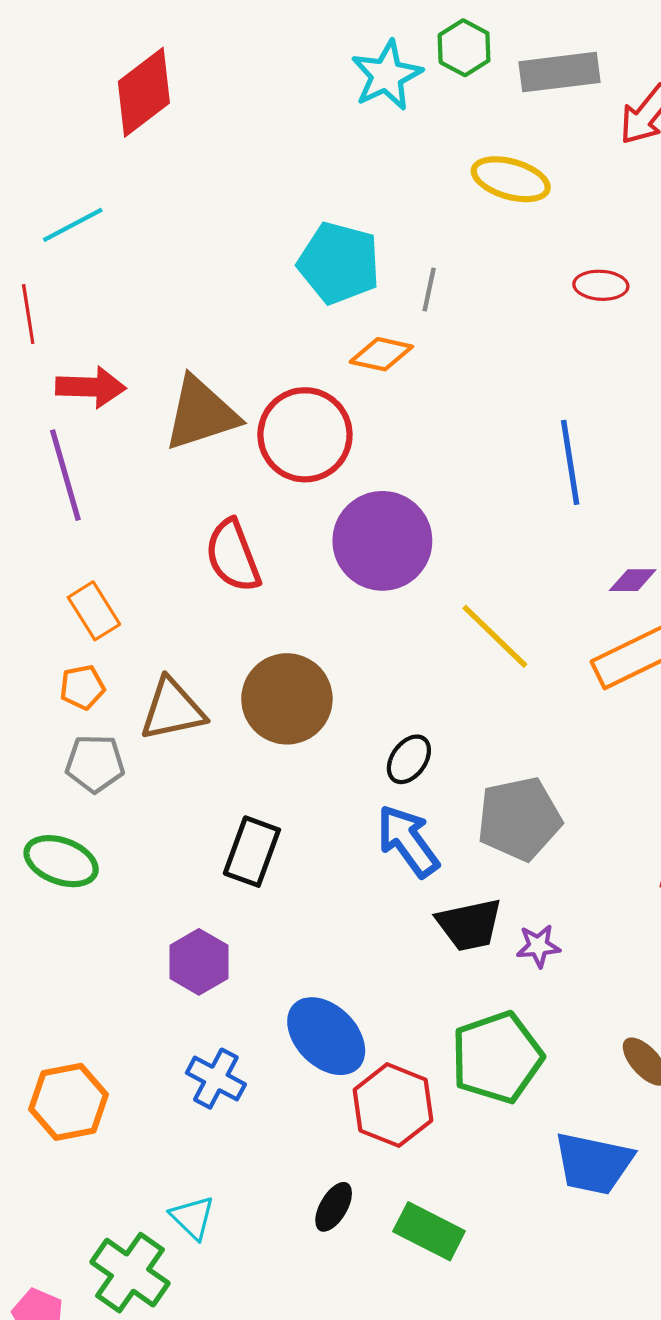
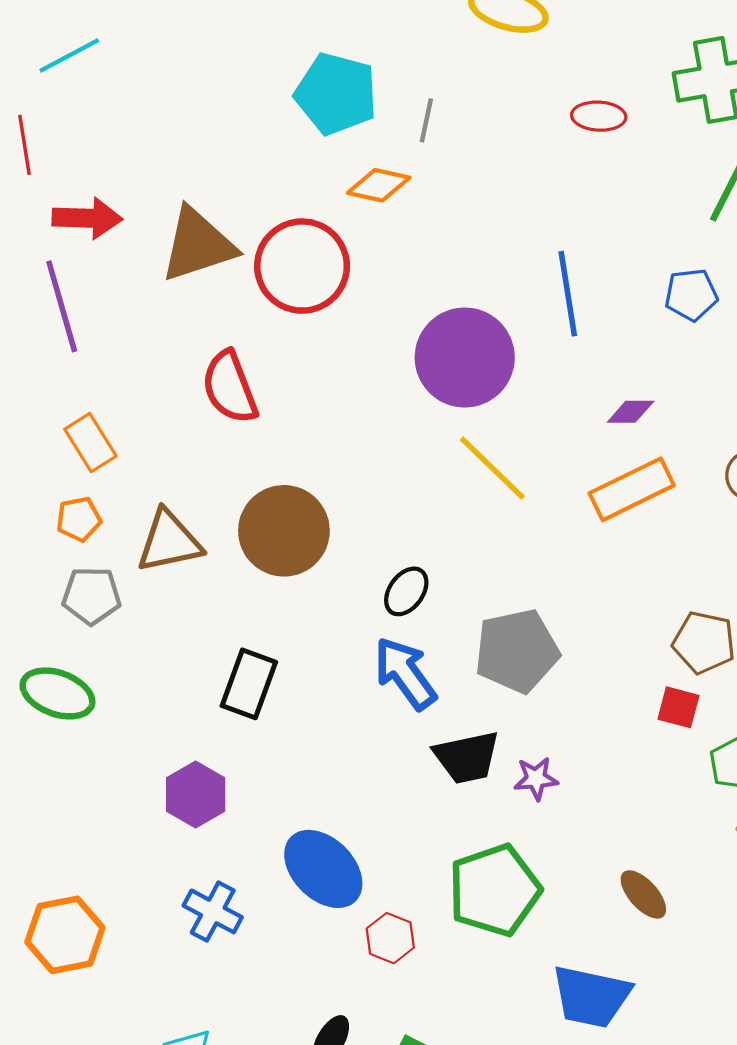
purple circle: (382, 541) -> (465, 357), moved
red hexagon: (393, 1105) -> (390, 938), size x0.6

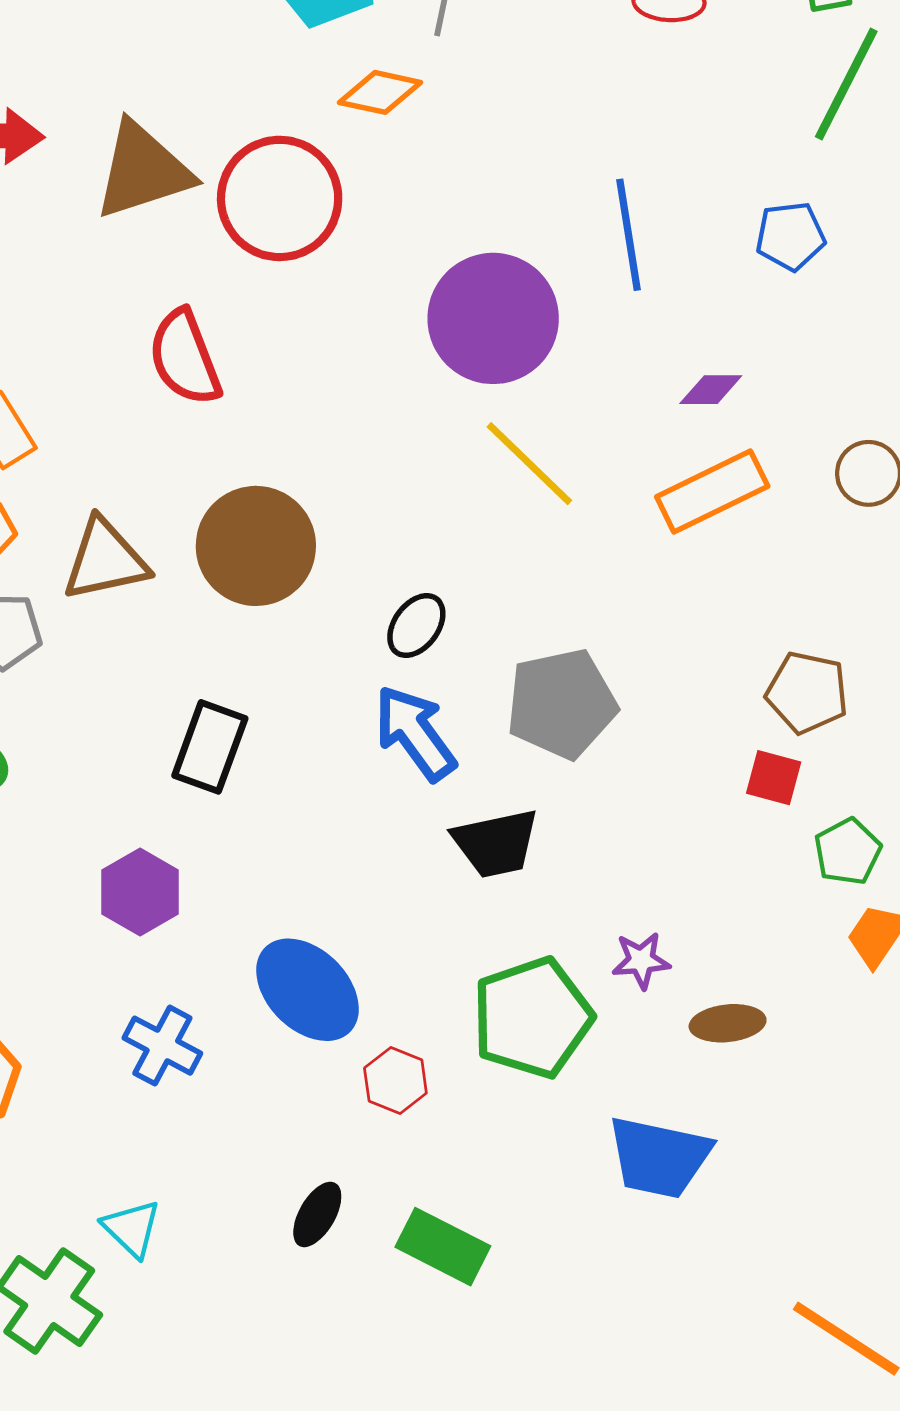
purple star: (536, 779) -> (641, 960), moved
brown ellipse: (643, 894) -> (728, 1023), turned -54

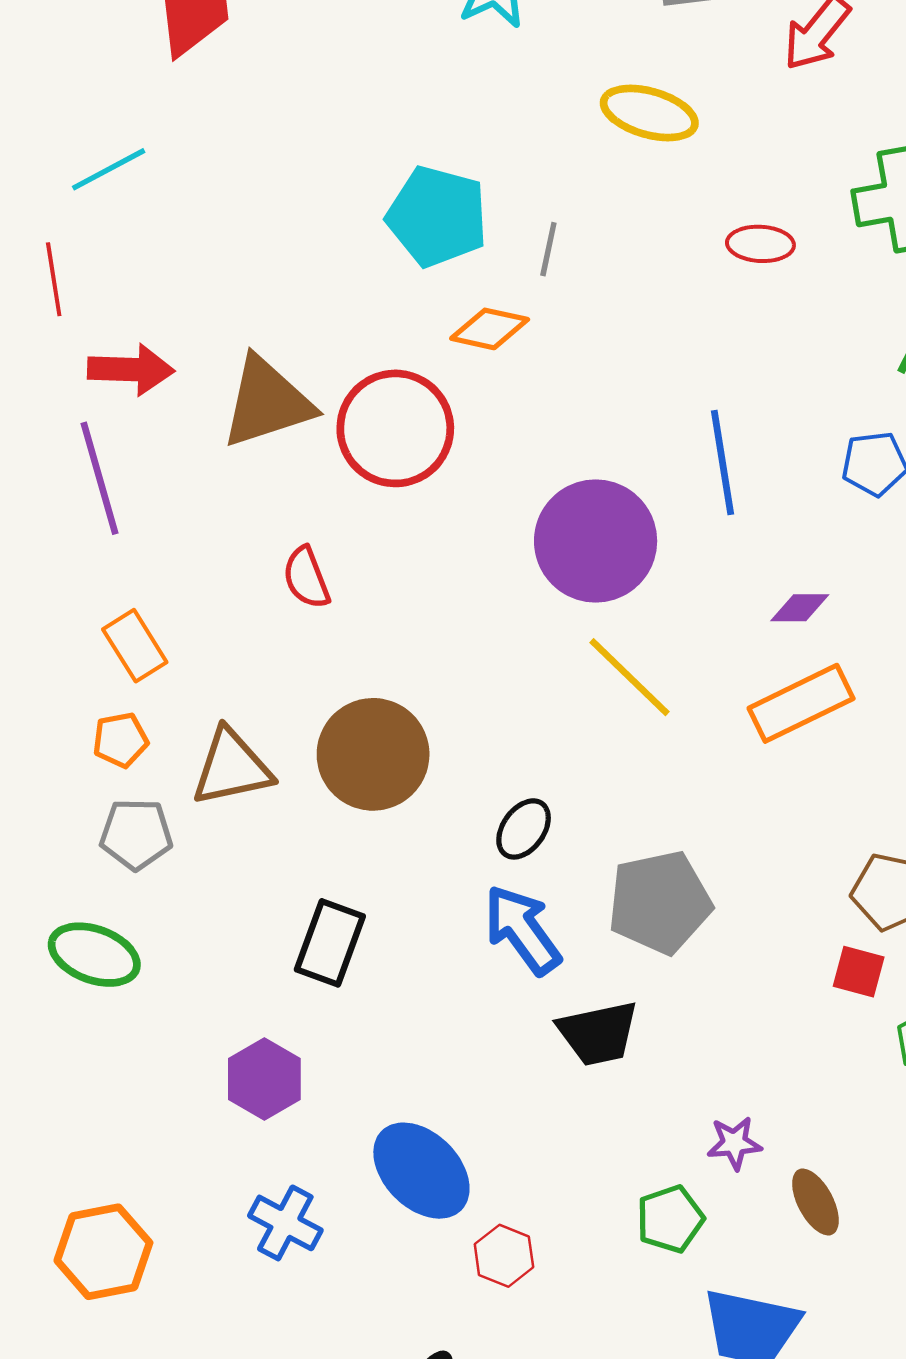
red semicircle: (185, 358) -> (306, 578), size x0.7
green pentagon: (532, 1018) -> (670, 1219), moved, size x0.6
brown ellipse: (728, 1023) -> (815, 1202), turned 68

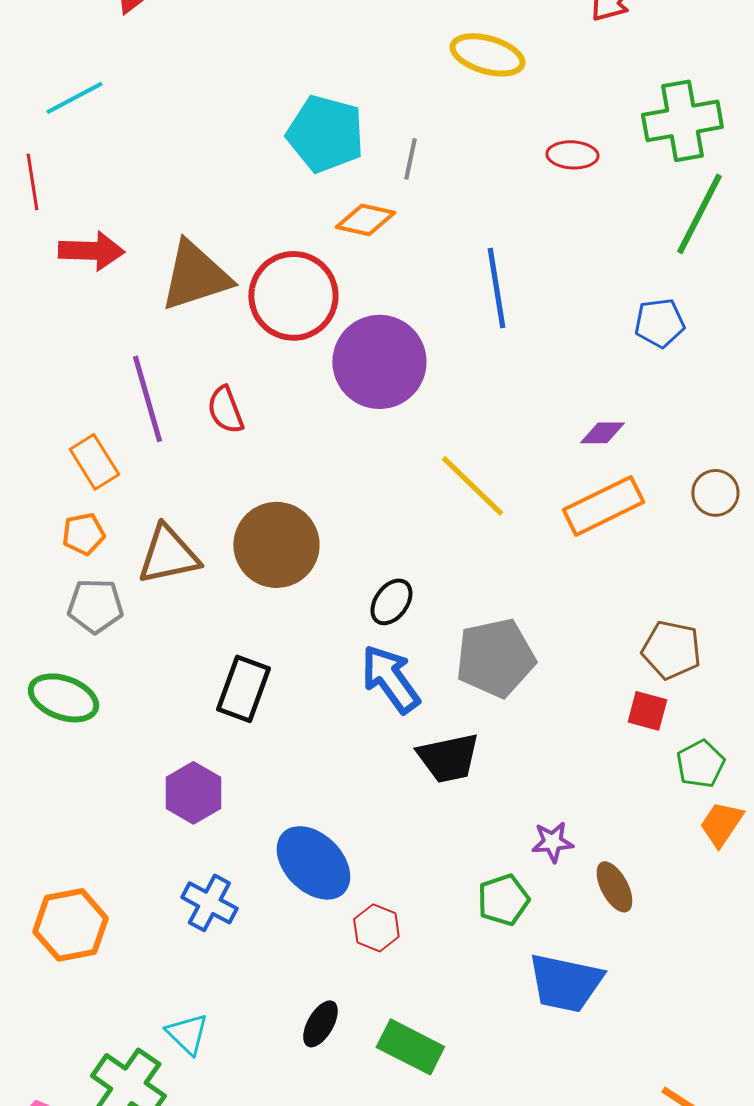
blue line: (723, 462) -> (496, 288), moved
purple line: (99, 478) -> (147, 399), moved
purple circle: (596, 541) -> (379, 362), moved

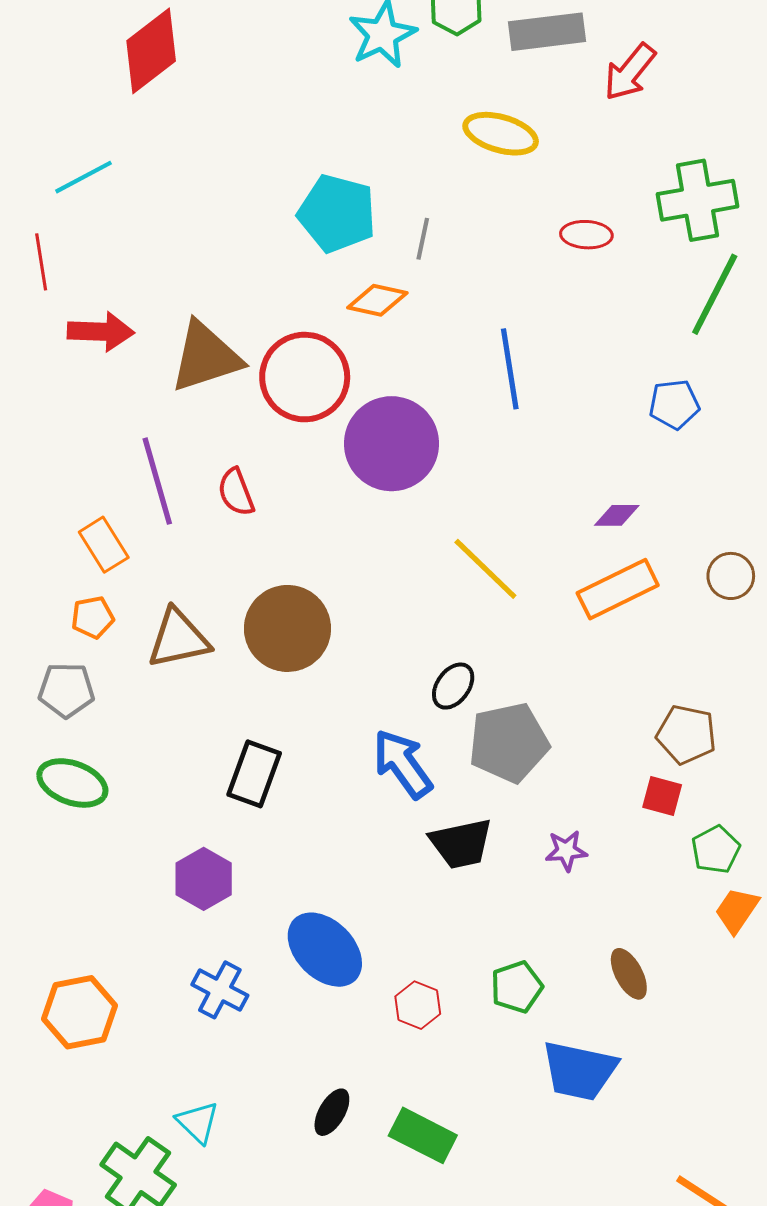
black ellipse: (391, 602) -> (453, 686), moved
gray pentagon: (95, 606) -> (66, 690), moved
purple star: (552, 842) -> (566, 851), moved
red hexagon: (376, 928) -> (418, 1005), moved

